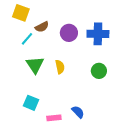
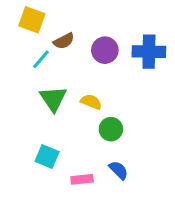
yellow semicircle: (60, 67) -> (91, 102), turned -56
green circle: (99, 71) -> (111, 129), moved

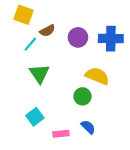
yellow semicircle: (91, 102) -> (97, 76), moved, size x1.5
cyan square: (47, 157) -> (35, 117), turned 30

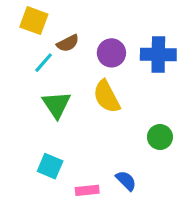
yellow semicircle: (97, 76) -> (107, 97), moved, turned -140
green circle: (82, 96) -> (160, 137), moved
cyan square: (35, 117) -> (50, 166), turned -30

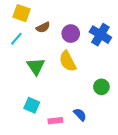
blue cross: (158, 55) -> (100, 35), turned 30
cyan line: (44, 63) -> (16, 39), moved

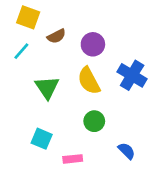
blue cross: (100, 35) -> (132, 75), moved
green circle: (101, 87) -> (94, 121), moved
blue semicircle: (80, 114) -> (127, 151), moved

